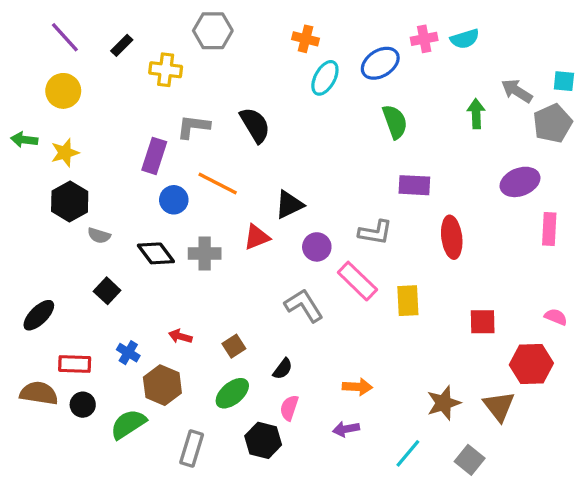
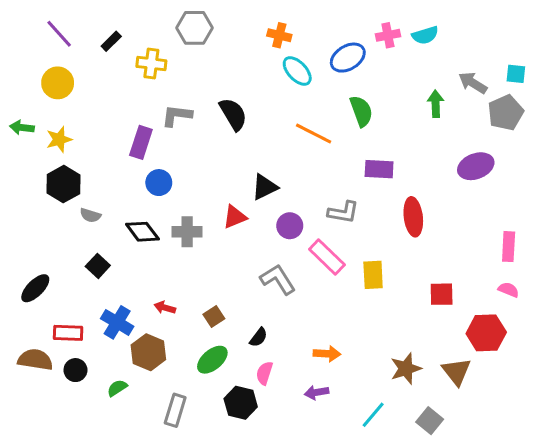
cyan ellipse: (325, 78) -> (297, 71), turned -72
orange line: (218, 184) -> (314, 133), moved
pink rectangle: (549, 229) -> (509, 247), moved
blue cross: (128, 353) -> (117, 322), size x1.5
green semicircle: (128, 424) -> (117, 388), size x0.6

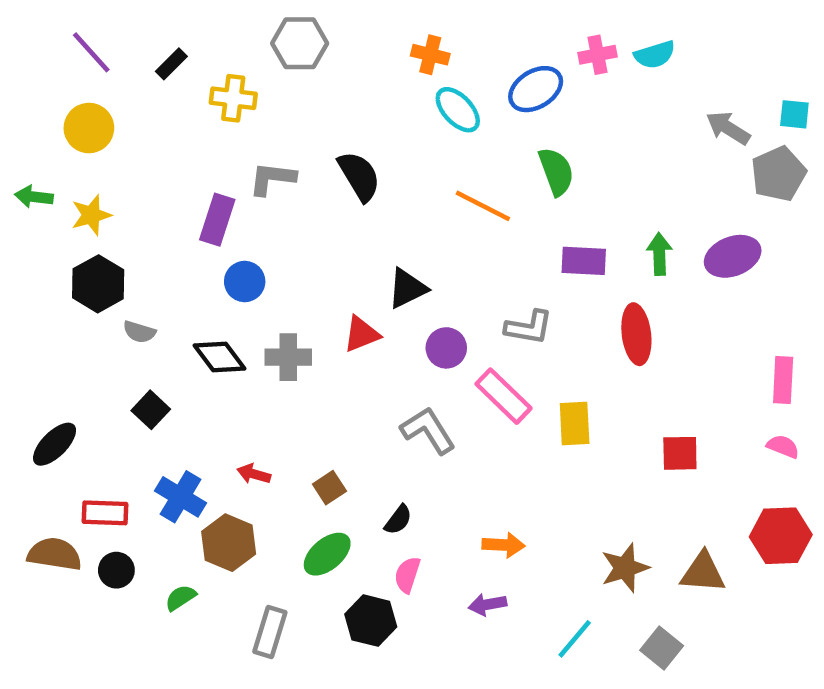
green arrow: (436, 104) -> (659, 254), moved
red hexagon: (486, 333) -> (781, 536), moved
brown triangle: (456, 372) -> (703, 572), turned -48

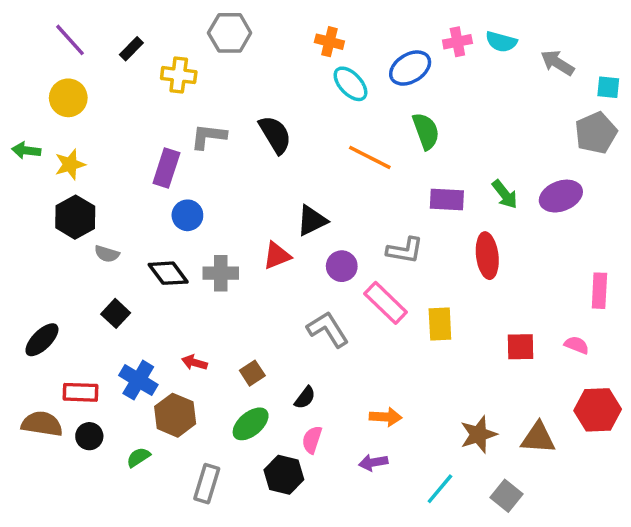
cyan semicircle: (655, 55) -> (501, 42), turned 32
gray arrow: (728, 128) -> (557, 63), moved
green arrow: (659, 254) -> (505, 194), turned 144
pink semicircle: (783, 446) -> (577, 345), moved

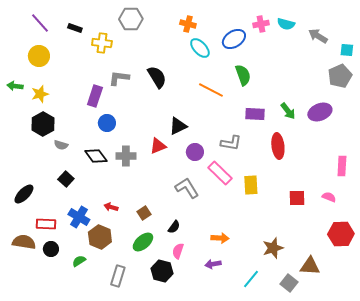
black rectangle: (131, 49) -> (75, 28), turned 64
brown triangle: (538, 438) -> (310, 266), moved

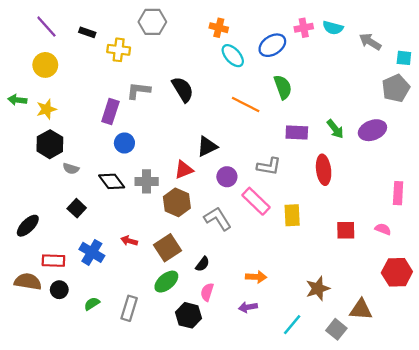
brown square: (144, 213) -> (168, 248), size x1.6
brown hexagon: (100, 237) -> (177, 202), moved
gray rectangle: (118, 276) -> (129, 308), moved

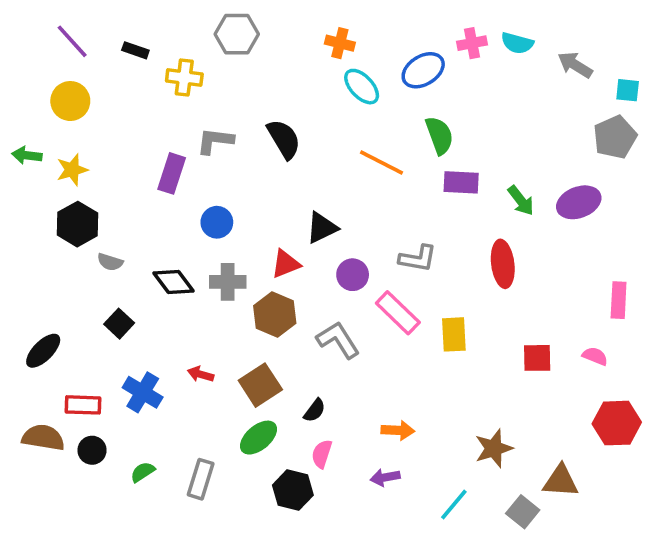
purple rectangle: (297, 132) -> (461, 182), moved
blue circle: (124, 143) -> (217, 222), moved

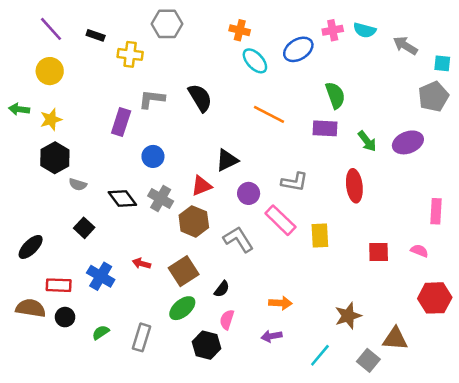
green semicircle: (439, 135) -> (335, 95), moved
gray cross: (228, 282) -> (161, 199), turned 30

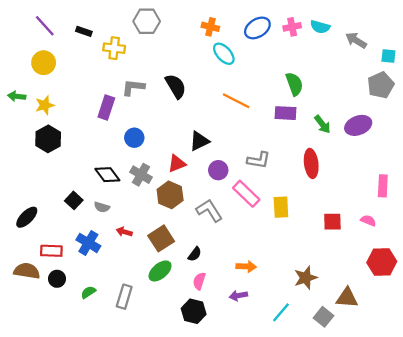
blue ellipse: (298, 49) -> (257, 28), moved
gray semicircle: (78, 184) -> (102, 207), moved
black hexagon: (207, 345) -> (194, 311), moved

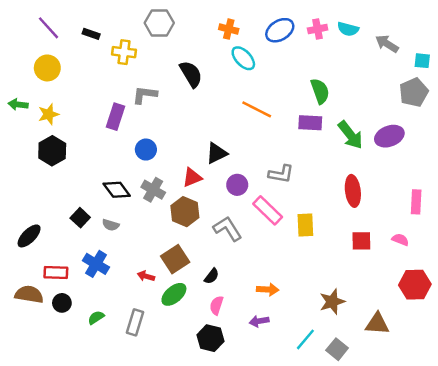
black semicircle: (176, 86) -> (191, 74), moved
green arrow: (322, 124) -> (350, 135), size x1.4
red ellipse: (311, 163) -> (353, 191), moved
red arrow: (124, 232) -> (146, 276), moved
gray square: (324, 317) -> (337, 349), moved

